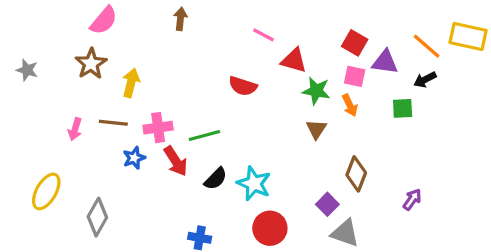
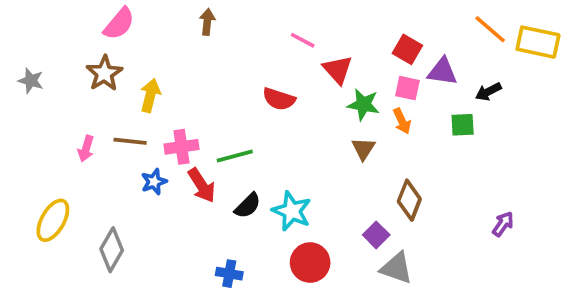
orange line: (427, 46) -> (490, 29), moved
red triangle: (294, 60) -> (338, 70), turned 32
purple arrow: (412, 199) -> (503, 224), moved

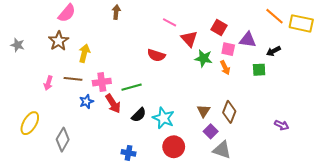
red square: (407, 49) -> (219, 28), moved
brown triangle: (363, 149) -> (204, 111), moved
purple arrow: (503, 224) -> (282, 125), turned 80

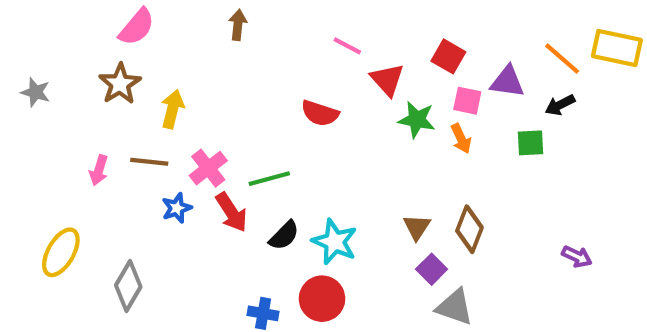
orange line: (274, 16) -> (562, 59), moved
pink cross: (102, 82) -> (208, 168), turned -30
red circle: (174, 147) -> (322, 299), moved

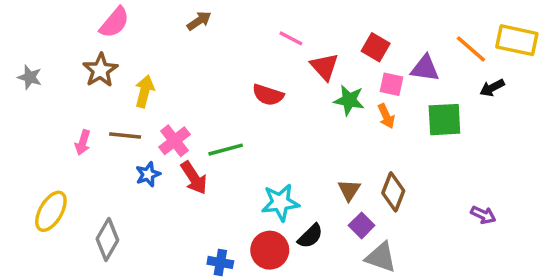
brown arrow: (238, 25) -> (199, 21), turned 50
black arrow: (560, 105) -> (492, 88), moved
green square: (531, 143) -> (444, 120), size x1.5
black semicircle: (284, 235) -> (310, 236), moved
cyan star: (335, 242) -> (280, 202), turned -30

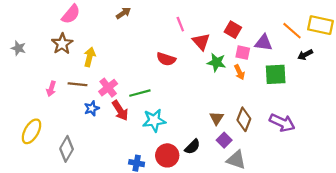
pink line: (291, 38) -> (180, 24), turned 40
cyan star: (280, 202) -> (154, 120), moved
purple arrow: (483, 215) -> (282, 123), moved, size x1.6

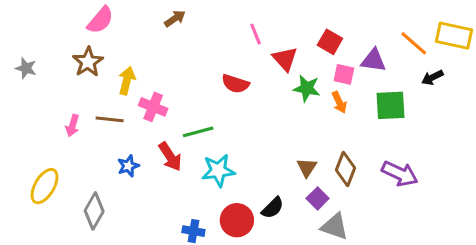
pink cross: (108, 88) -> (153, 107), moved, turned -30
blue star: (92, 108) -> (128, 166), moved

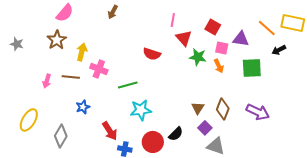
brown arrow: (175, 19) -> (113, 12), turned 152
pink line: (256, 34) -> (173, 20), moved, turned 32
red arrow: (170, 157) -> (110, 131), moved

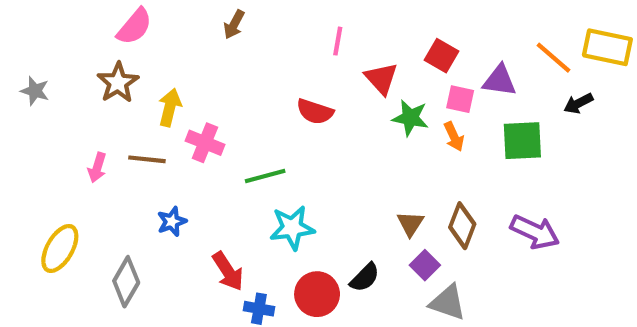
pink line: (173, 20) -> (338, 41), moved

